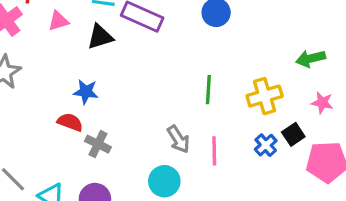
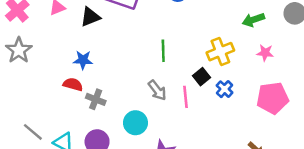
green line: (208, 90) -> (163, 51), moved
black square: (293, 134) -> (202, 77), moved
cyan circle: (164, 181) -> (135, 123), moved

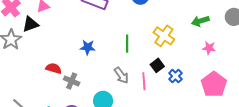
black triangle: (90, 17) -> (30, 24), moved
yellow cross: (220, 52) -> (164, 36), moved, turned -35
blue star: (83, 60) -> (88, 47), moved
pink pentagon: (273, 98) -> (214, 84), turned -30

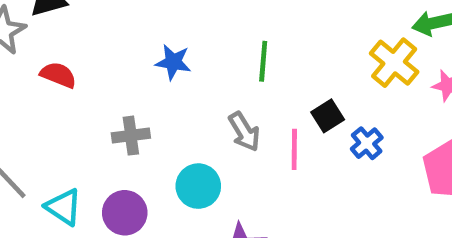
yellow cross: (164, 36) -> (394, 63), moved
red semicircle: (54, 68) -> (58, 75), moved
gray cross: (72, 81) -> (131, 136), turned -35

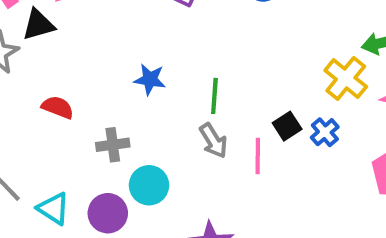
green line: (263, 61) -> (214, 96), moved
red semicircle: (58, 75) -> (58, 107), moved
blue cross: (367, 143) -> (325, 132), moved
cyan circle: (198, 186) -> (149, 185), moved

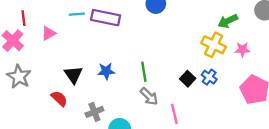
black triangle: (38, 25) -> (73, 75), moved, turned -36
red semicircle: (58, 107) -> (59, 99), turned 36
pink line: (258, 156) -> (174, 114), moved

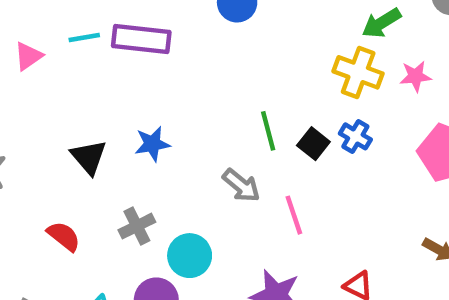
pink triangle: (49, 33) -> (28, 56), moved
green line: (144, 72) -> (268, 131), moved
red semicircle: (59, 99) -> (64, 236), moved

